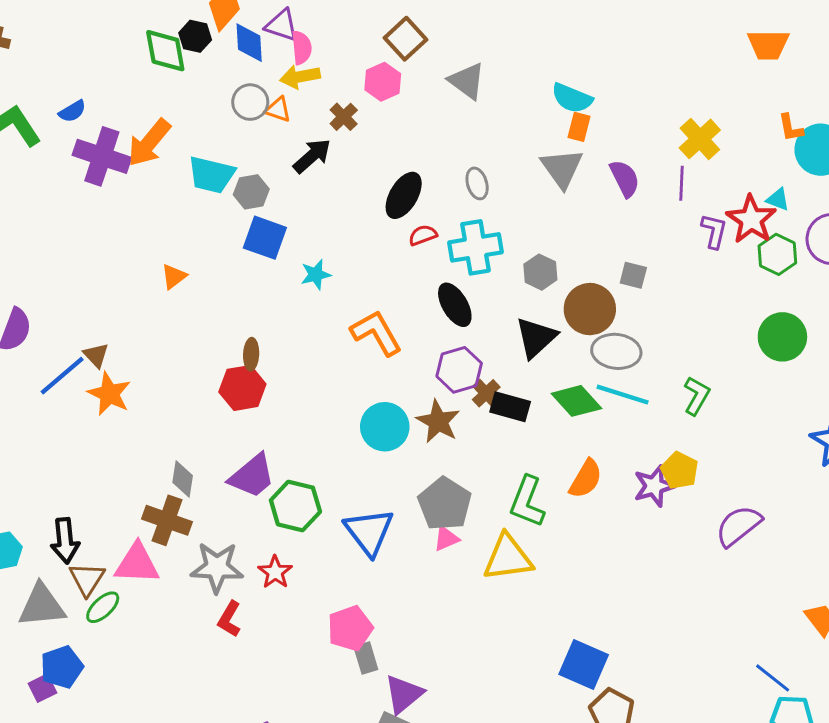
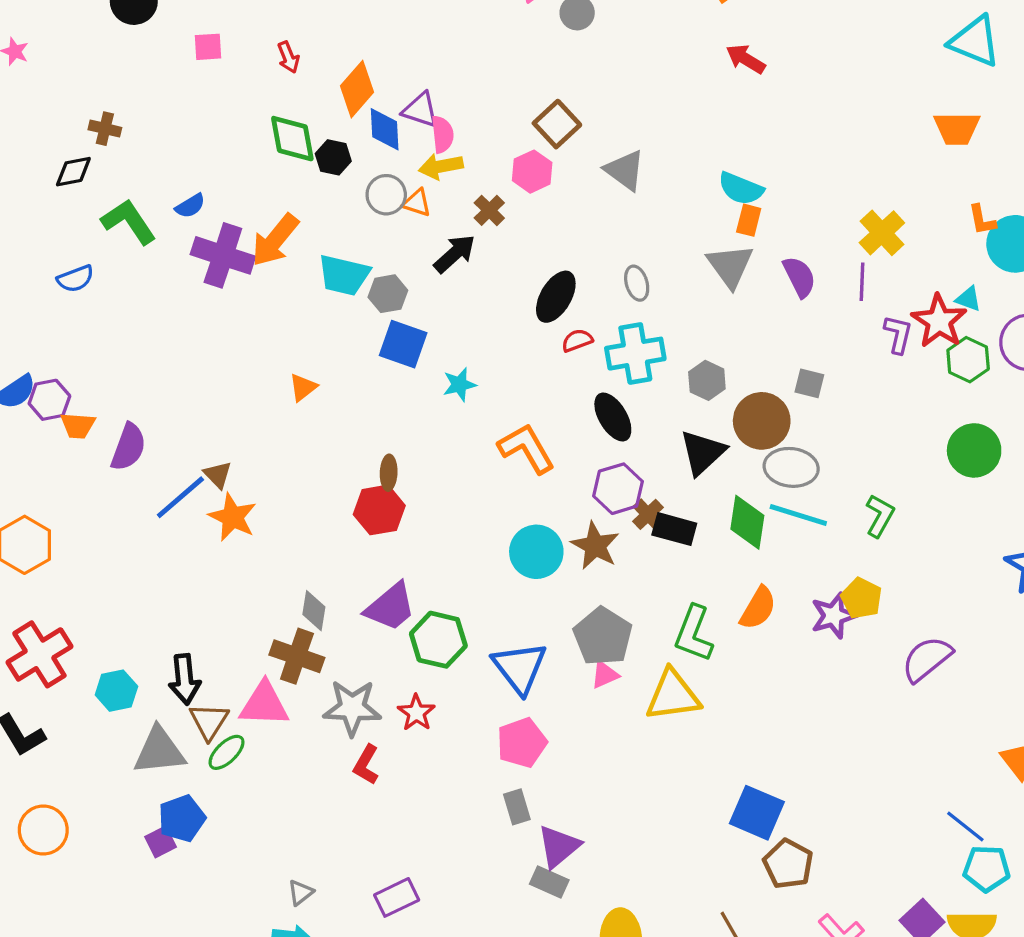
black hexagon: (195, 36) -> (333, 157), moved
green diamond: (576, 401) -> (747, 522), turned 51
pink pentagon: (350, 628) -> (522, 743), moved

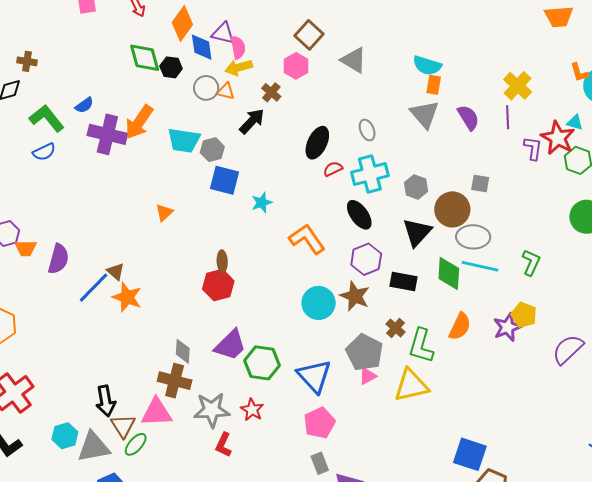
blue semicircle: (75, 279) -> (44, 152), moved
brown cross: (648, 514) -> (396, 328), moved
cyan hexagon: (116, 691) -> (65, 436), moved

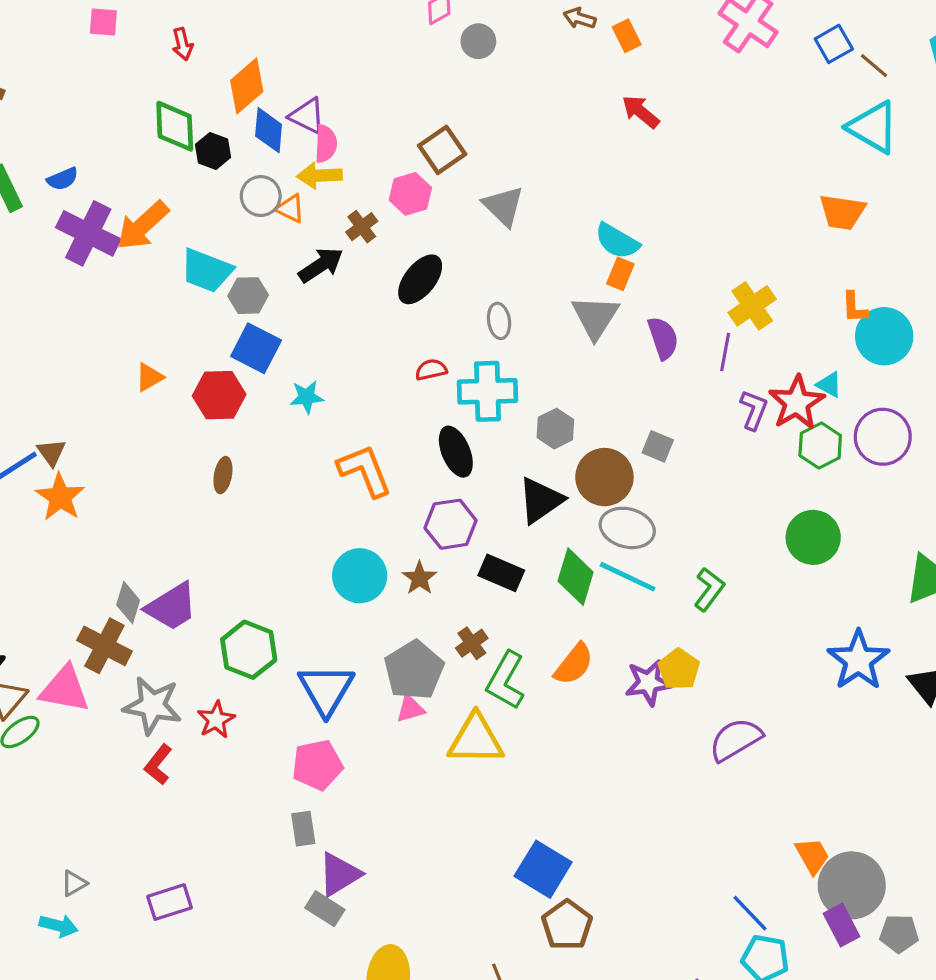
black ellipse: (317, 143) -> (420, 279), moved
red hexagon: (218, 285) -> (219, 395), moved
brown star: (355, 296) -> (419, 578), size x0.7
purple trapezoid: (230, 345) -> (172, 607), moved

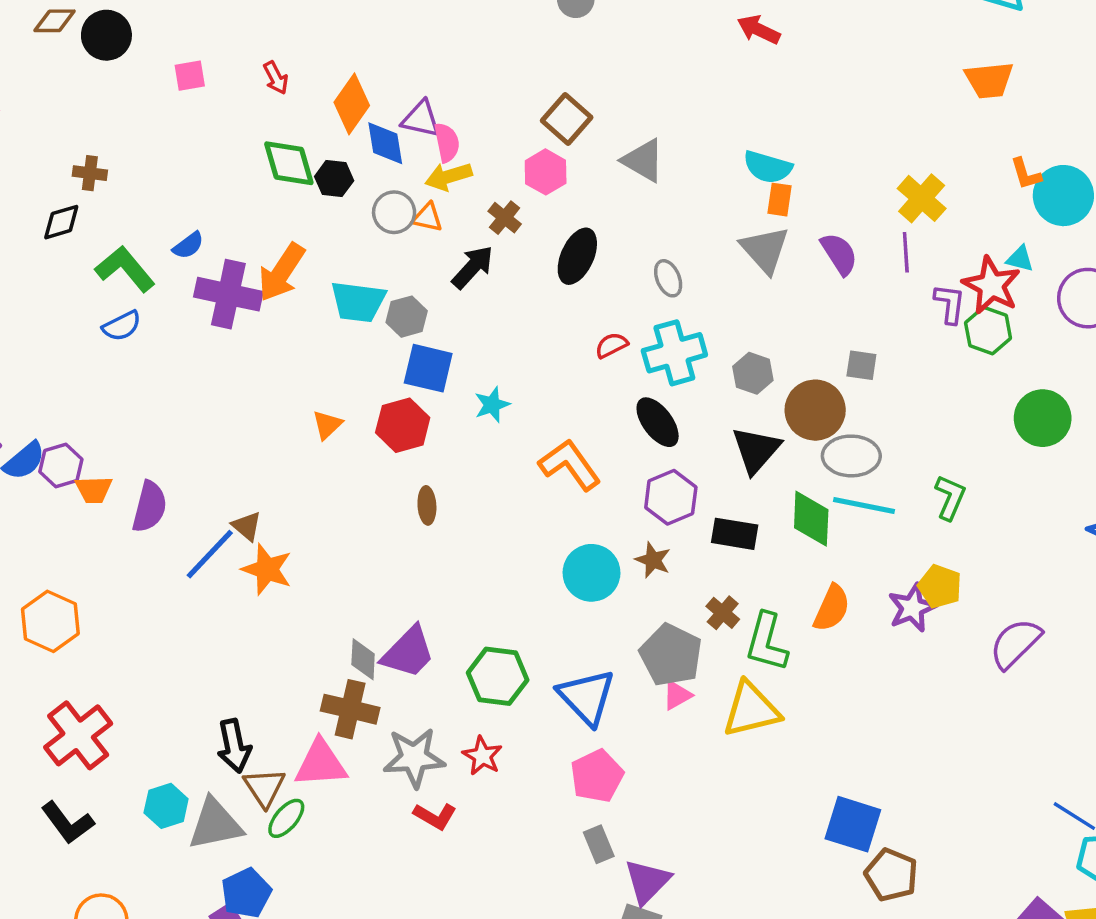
green hexagon: (820, 445) -> (988, 330), moved
red L-shape: (158, 765) -> (435, 816), turned -84

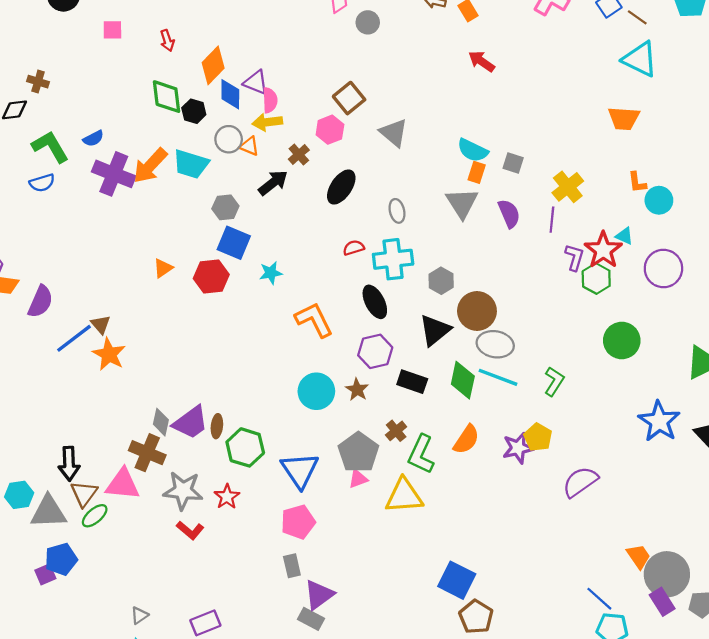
cyan circle: (1063, 196) -> (659, 200), size x0.7
cyan trapezoid: (358, 302) -> (191, 164), moved
gray square: (861, 365) -> (513, 163), moved
brown ellipse: (427, 505) -> (217, 426), moved

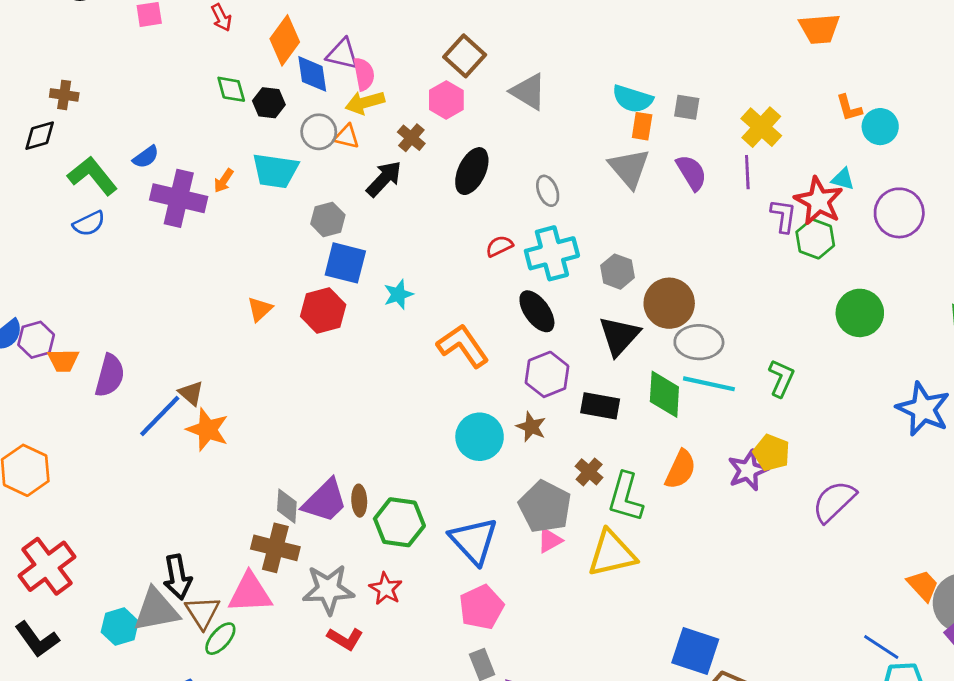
green diamond: (167, 97) -> (231, 89), size x0.7
orange arrow: (150, 166) -> (224, 181), size x0.5
gray triangle: (49, 512) -> (156, 610), moved

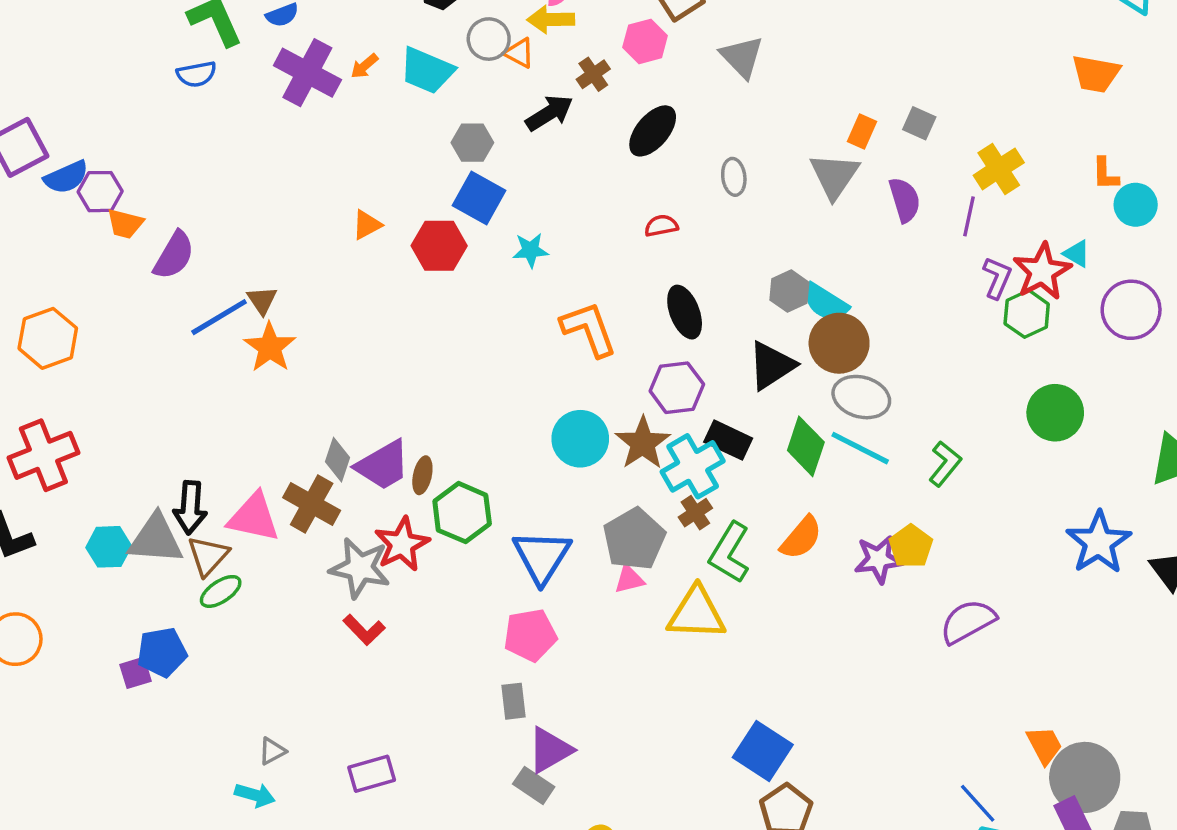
cyan semicircle: (633, 99) -> (825, 302), moved
cyan cross: (552, 253) -> (693, 466), moved, turned -30
brown star: (531, 427) -> (643, 443), size x1.5
red star: (386, 589) -> (402, 544), moved, size x1.4
pink triangle: (250, 593) -> (254, 517), moved

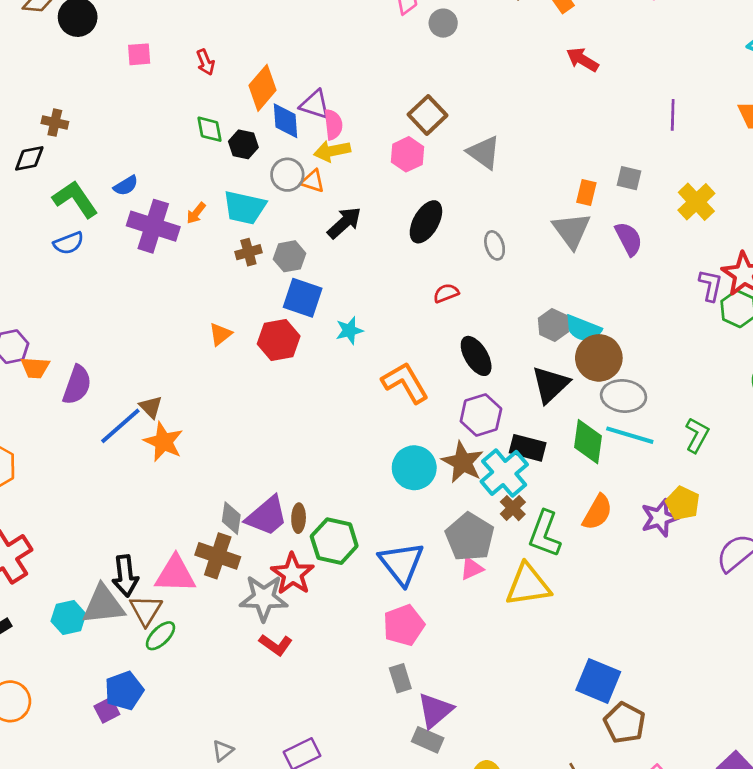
brown cross: (593, 74) -> (248, 252), moved, turned 30
purple line: (969, 216) -> (673, 115), moved

